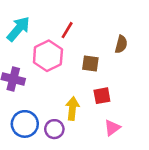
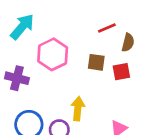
red line: (67, 30) -> (107, 28), moved, turned 36
red square: (102, 96) -> (121, 72), moved

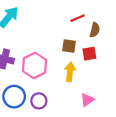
pink hexagon: (53, 54) -> (35, 65), moved
yellow arrow: (78, 109) -> (70, 72), moved

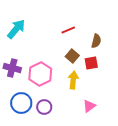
red line: (78, 18) -> (68, 30), moved
brown square: (69, 46) -> (72, 56), turned 32

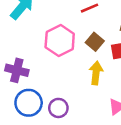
purple cross: (12, 68) -> (17, 70), moved
pink hexagon: (40, 74) -> (60, 40), moved

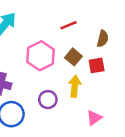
purple circle: (58, 108) -> (48, 100), moved

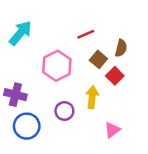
brown square: (73, 57) -> (98, 59), moved
red square: (97, 65) -> (115, 76), turned -35

